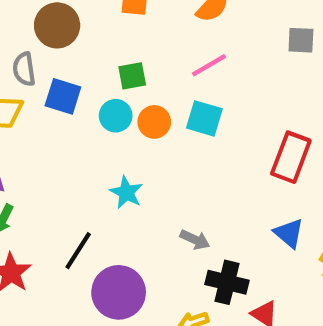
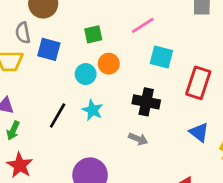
cyan circle: (116, 116) -> (86, 74), moved
cyan square: (204, 118) -> (161, 57), moved
black line: (78, 251) -> (58, 115), moved
black cross: (227, 282) -> (146, 102), moved

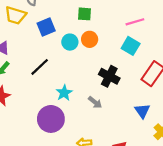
pink line: (143, 25) -> (135, 22), moved
blue square: (49, 49) -> (46, 27), moved, turned 36
cyan star: (92, 110) -> (64, 93), moved

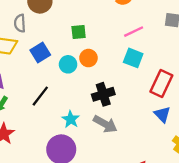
black cross: (109, 76) -> (103, 94), moved, turned -36
gray arrow: (95, 102) -> (105, 124), size x1.5
blue triangle: (142, 111) -> (162, 114), moved

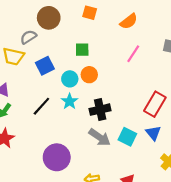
gray semicircle: (20, 23) -> (28, 37), turned 56
pink line: (134, 32) -> (133, 54), turned -36
cyan square: (133, 58) -> (127, 137), moved
cyan star: (71, 119) -> (70, 101), moved

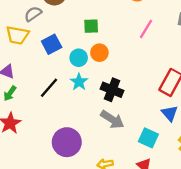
black cross: (100, 110) -> (112, 90), turned 36
cyan square: (127, 137) -> (148, 138), moved

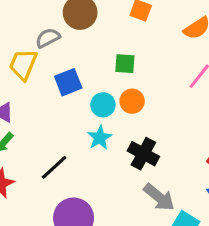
yellow trapezoid: (17, 35) -> (23, 64), turned 95
black line: (49, 88) -> (54, 167), moved
gray arrow: (112, 120) -> (159, 197), moved

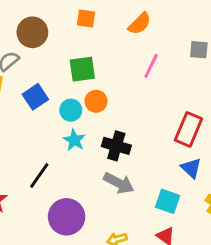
green square: (125, 64) -> (82, 69), size x1.4
gray arrow: (159, 197) -> (119, 183), moved

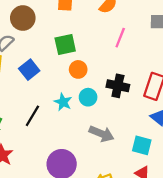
cyan circle: (71, 110) -> (88, 97), moved
black cross: (116, 146) -> (118, 86), moved
black line: (39, 176) -> (32, 116), moved

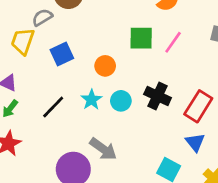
green square: (65, 45) -> (141, 38), moved
orange circle: (78, 69) -> (105, 66), moved
gray arrow: (102, 134) -> (103, 149), moved

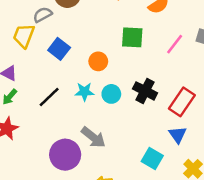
pink line: (173, 42) -> (175, 44), moved
blue square: (62, 54) -> (59, 49), turned -30
cyan star: (91, 100) -> (84, 92), turned 30

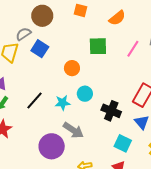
blue square: (59, 49) -> (40, 49), moved
black cross: (145, 91) -> (111, 111), moved
cyan star: (84, 92) -> (62, 103), moved

